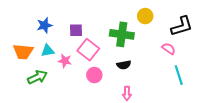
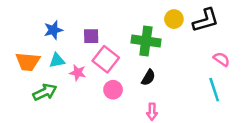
black L-shape: (182, 26) -> (206, 20), moved
pink semicircle: (169, 49) -> (221, 59), moved
black semicircle: (124, 65) -> (148, 78), turned -48

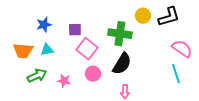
pink semicircle: (221, 59) -> (182, 49), size x1.5
pink star: (78, 73) -> (64, 81), moved
black semicircle: (148, 78) -> (122, 64), size x1.6

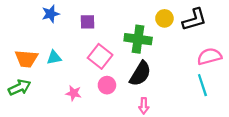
blue star: (44, 25) -> (51, 14), moved
purple square: (75, 30) -> (87, 22), moved
pink semicircle: (182, 49) -> (209, 56), turned -50
green arrow: (37, 76) -> (20, 87), moved

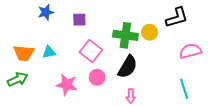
yellow circle: (164, 18) -> (150, 32), moved
cyan line: (202, 85) -> (184, 89), moved
pink star: (74, 93) -> (67, 85), size x1.5

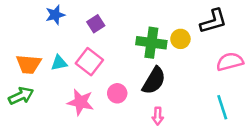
purple square: (79, 20) -> (96, 24), turned -32
pink square: (91, 51) -> (89, 62), moved

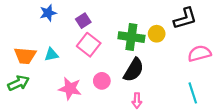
pink square: (89, 62) -> (89, 45), moved

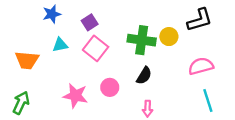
pink semicircle: (199, 53) -> (201, 66), moved
cyan triangle: (51, 55) -> (60, 45), moved
black semicircle: (134, 70) -> (144, 76), size x0.7
green arrow: (19, 83) -> (21, 103), moved, turned -40

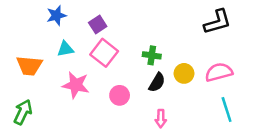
yellow circle: (169, 37) -> (184, 73), moved
green cross: (142, 40) -> (152, 55), moved, size x0.6
pink star: (75, 96) -> (76, 85), moved

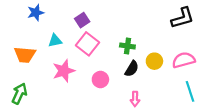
blue star: (56, 15) -> (36, 13), moved
pink star: (76, 85) -> (64, 71), turned -30

